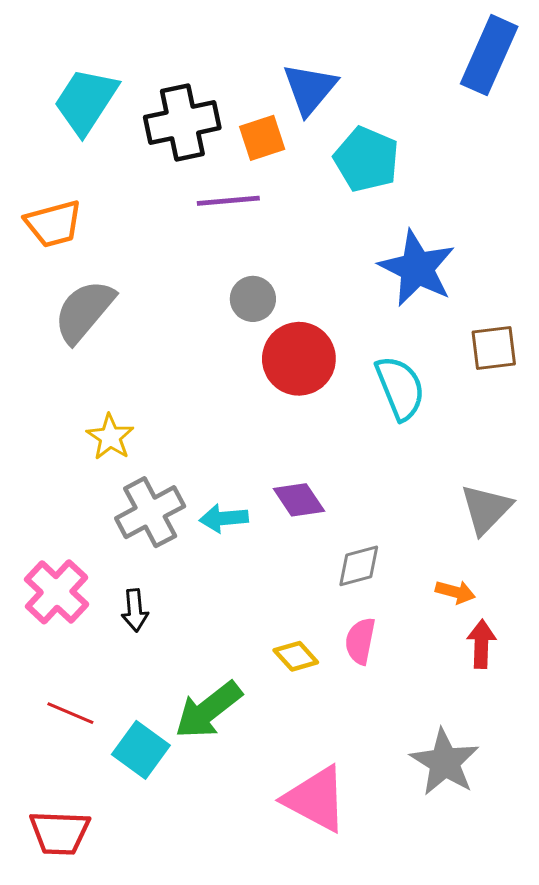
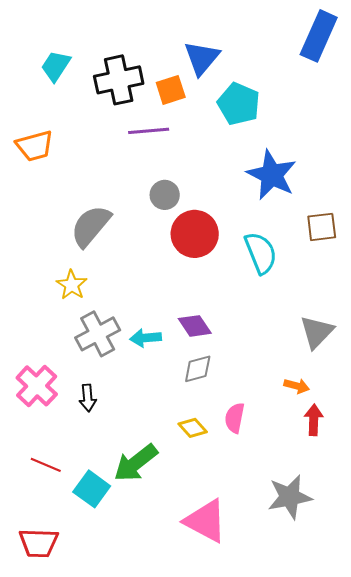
cyan trapezoid: (86, 101) -> (56, 66), size x0.7
gray semicircle: (84, 311) -> (91, 226), moved
gray diamond: (359, 566) -> (198, 369), moved
gray star: (445, 762) -> (290, 497), turned 30

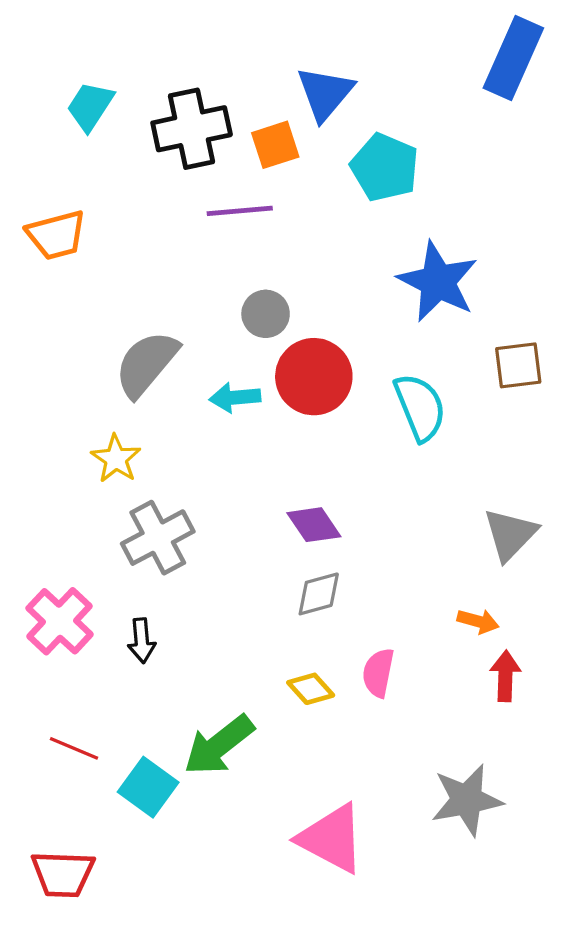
cyan arrow: (146, 338) -> (235, 398), moved

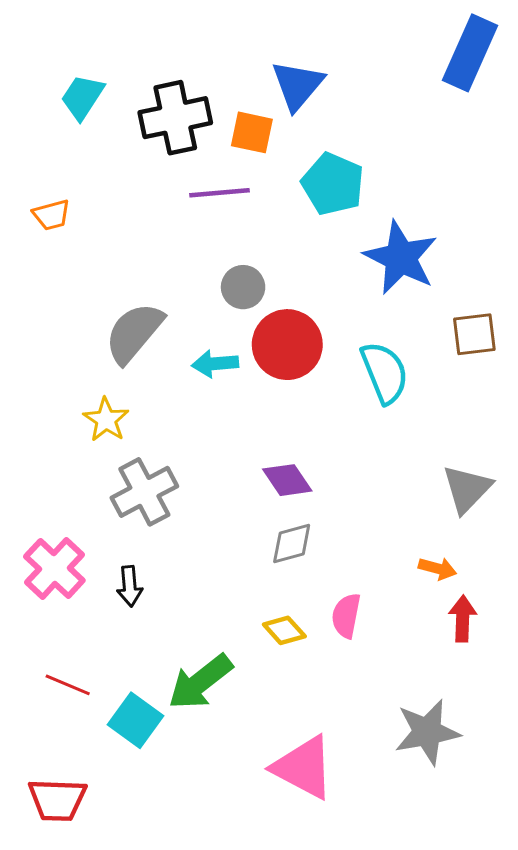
orange square: (275, 145) -> (252, 132), turned 30
cyan pentagon: (385, 167) -> (333, 184), moved
orange trapezoid: (56, 235) -> (52, 215), size x0.7

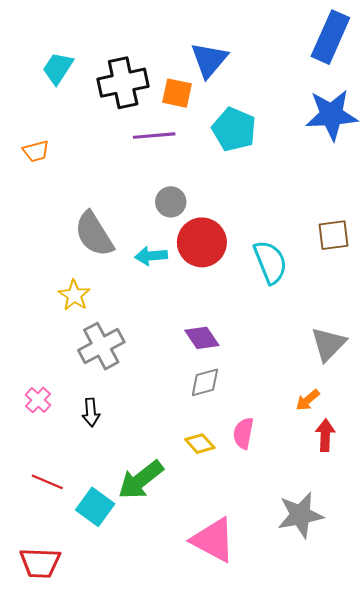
blue star: (401, 258) -> (332, 115), moved, turned -30
gray semicircle: (134, 333) -> (94, 234), turned -72
pink cross: (54, 568) -> (38, 400), size x0.6
orange arrow: (438, 568) -> (308, 400), turned 125

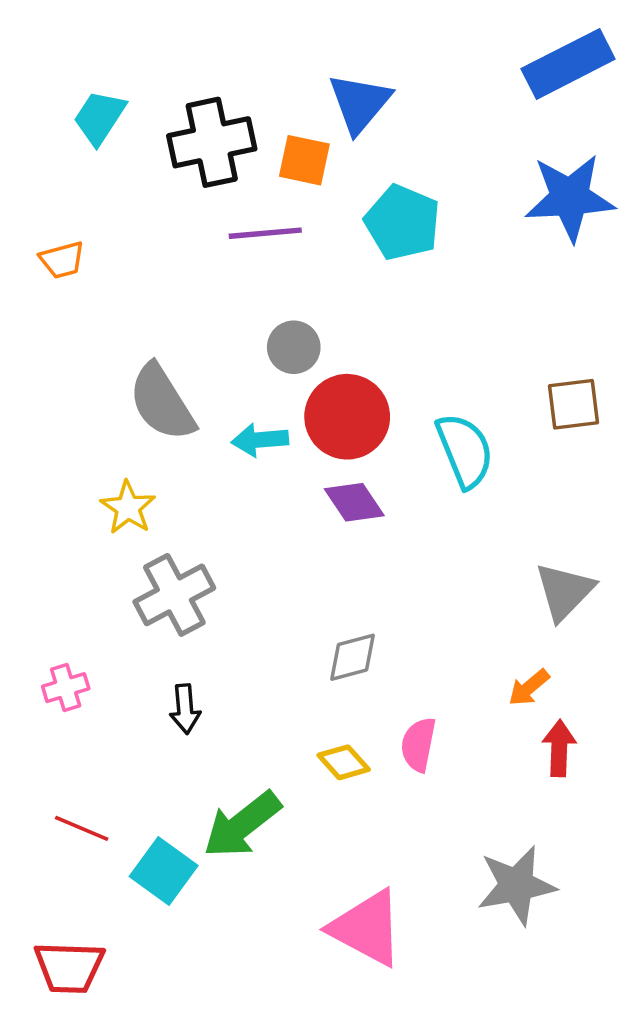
blue rectangle: (330, 37) -> (568, 64), turned 39
purple diamond: (202, 338) -> (354, 502), moved
pink cross: (38, 400) -> (66, 688), turned 30
black arrow: (91, 412) -> (185, 709), moved

